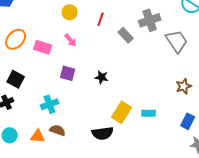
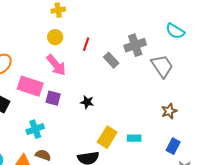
pink arrow: (71, 40) -> (56, 65), size x1.6
pink rectangle: (43, 47) -> (30, 86), moved, size x1.4

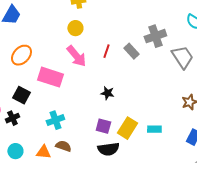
red line: (86, 44) -> (106, 51), moved
purple square: (53, 98) -> (103, 126), moved

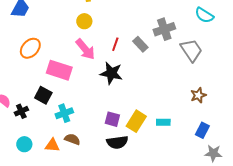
black star: (107, 93) -> (111, 73), moved, size x1.6
black square: (21, 95) -> (43, 95), moved

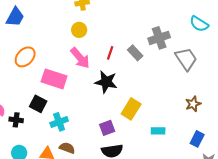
black cross: (21, 111) -> (16, 120), turned 32
purple square: (112, 119) -> (107, 128), turned -35
yellow rectangle: (136, 121) -> (131, 109), moved

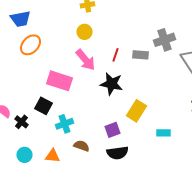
blue trapezoid: (15, 17) -> (20, 19), turned 50
gray rectangle: (135, 53) -> (140, 55), turned -42
orange ellipse: (25, 57) -> (30, 45), moved
black cross: (16, 120) -> (22, 122), turned 32
brown semicircle: (67, 148) -> (82, 146), moved

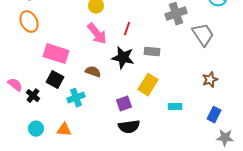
orange ellipse: (30, 45) -> (29, 22), moved, turned -70
gray rectangle: (140, 55) -> (152, 52), moved
pink rectangle: (60, 81) -> (56, 54), moved
brown semicircle: (82, 146) -> (93, 72), moved

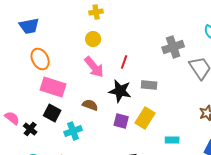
orange ellipse: (29, 22) -> (40, 59), moved
purple square: (124, 104) -> (121, 121), moved, turned 35

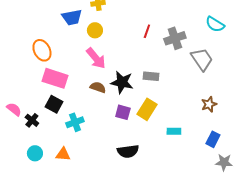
blue trapezoid: (29, 26) -> (72, 17), moved
red line: (124, 62) -> (147, 31), moved
brown semicircle: (90, 105) -> (98, 87), moved

